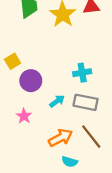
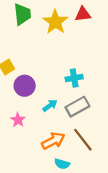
gray rectangle: (86, 102) -> (77, 107), turned -40

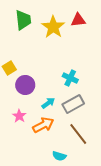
cyan cross: (74, 78) -> (70, 78), turned 35
orange arrow: (53, 141) -> (43, 125), moved

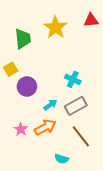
green trapezoid: (23, 20) -> (23, 39), moved
red triangle: (78, 20) -> (91, 20), moved
pink star: (19, 116) -> (21, 129), moved

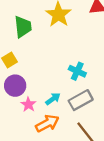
purple circle: (27, 86) -> (15, 86), moved
pink star: (21, 129) -> (28, 104), moved

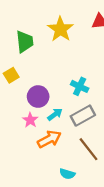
purple circle: (15, 86) -> (38, 97), moved

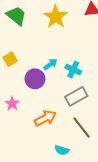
green trapezoid: (25, 42) -> (16, 16), moved, turned -45
cyan arrow: (55, 114) -> (50, 64), moved
pink star: (30, 120) -> (12, 104), moved

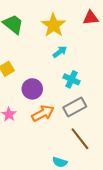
cyan arrow: (50, 64) -> (60, 52), moved
orange arrow: (45, 118) -> (43, 113), moved

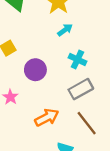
orange arrow: (43, 113) -> (47, 117), moved

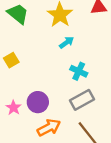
purple circle: (35, 70) -> (38, 102), moved

